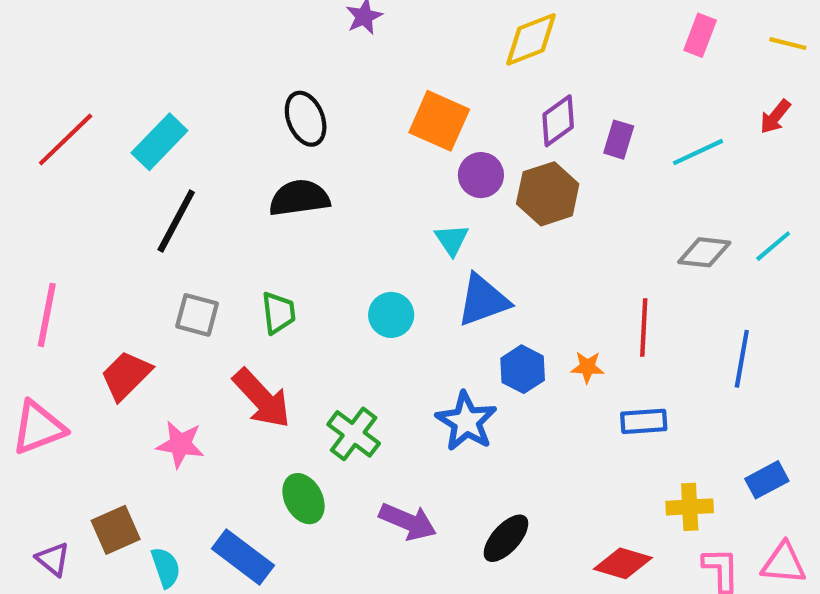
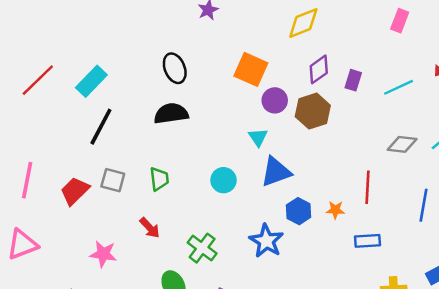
red trapezoid: (126, 375) -> (75, 191), moved
red arrow: (262, 398) -> (150, 228), size x0.6

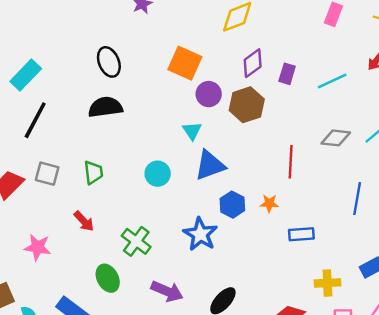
red line: (368, 187) -> (291, 162), moved

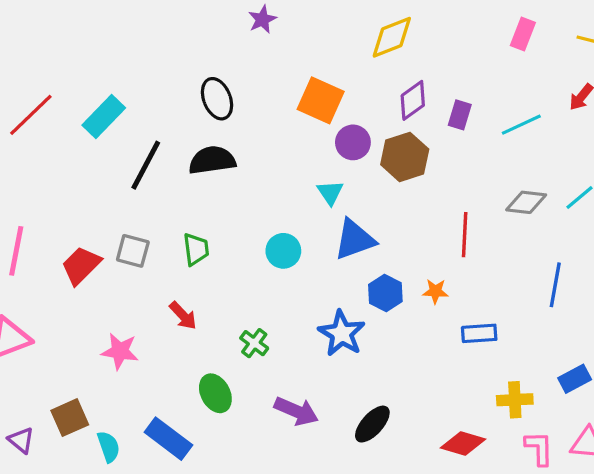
black line: (35, 120) -> (146, 165), moved
green cross: (136, 241) -> (254, 343), size x0.7

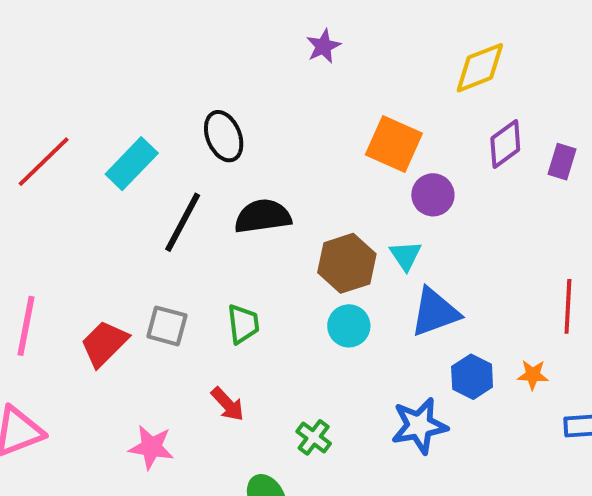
black ellipse: (217, 99) -> (224, 136), moved
brown hexagon: (405, 157) -> (347, 263), moved
blue star: (342, 333) -> (419, 426), turned 30

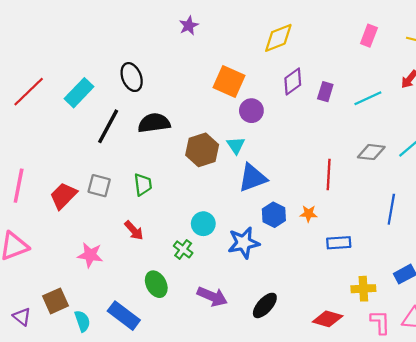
cyan circle: (349, 326) -> (203, 224), moved

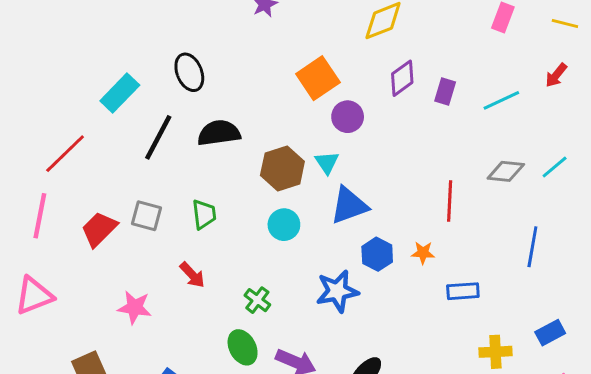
orange square: (229, 82) -> (318, 78), turned 32
red line: (29, 92) -> (65, 154), moved
cyan circle: (203, 224) -> (284, 225), moved
green ellipse: (156, 284) -> (243, 347), moved

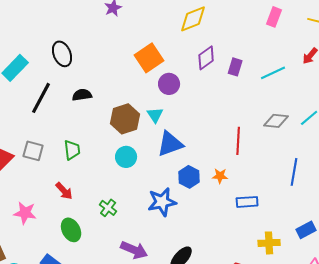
black semicircle: (219, 133) -> (82, 95), size x0.7
green ellipse: (243, 347) -> (71, 230), moved

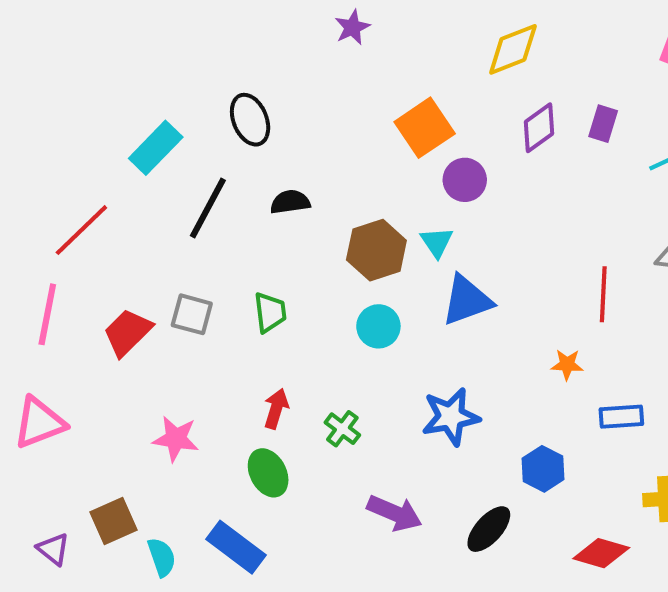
purple rectangle: (235, 67) -> (603, 124), moved
blue hexagon: (189, 177) -> (543, 469), moved
red arrow: (64, 191) -> (276, 409), moved, turned -120

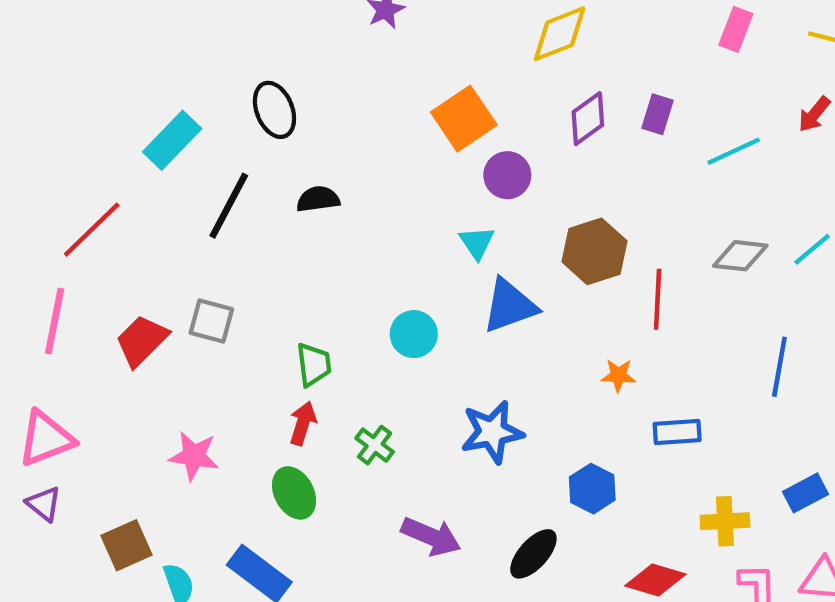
brown hexagon: (376, 250) -> (594, 251), moved
green trapezoid: (270, 312) -> (314, 365), moved
purple triangle: (53, 549) -> (44, 504), moved

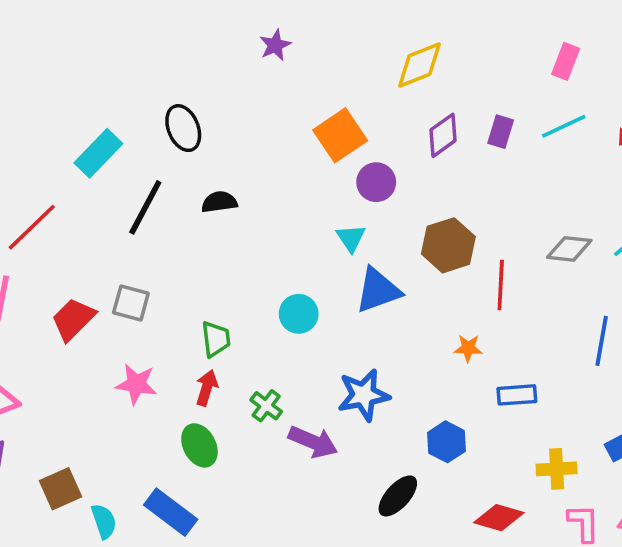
cyan line: (734, 151) -> (564, 126), moved
pink star: (194, 456) -> (136, 384), moved
purple arrow: (431, 536) -> (313, 442), moved

